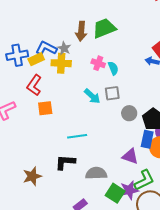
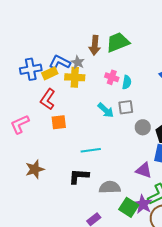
cyan semicircle: (113, 68) -> (127, 82), turned 32
brown star: (32, 176) -> (35, 169), moved
purple star: (129, 190) -> (143, 204), turned -30

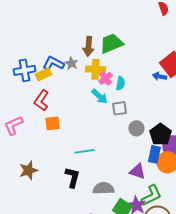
yellow cross: (75, 77) -> (95, 69), moved
pink cross: (112, 77) -> (105, 78), turned 32
cyan arrow: (106, 110) -> (99, 96), moved
black L-shape: (79, 176) -> (72, 177), turned 100

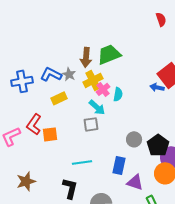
yellow cross: (95, 69) -> (93, 80), turned -30
yellow rectangle: (43, 74) -> (59, 98), moved
red L-shape: (41, 100) -> (34, 124), moved
gray square: (119, 108) -> (91, 124), moved
blue rectangle: (154, 154) -> (119, 165), moved

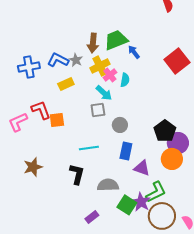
blue arrow: (157, 87) -> (134, 52), moved, turned 40
red L-shape: (34, 124) -> (41, 110), turned 125
gray circle: (134, 139) -> (120, 125), moved

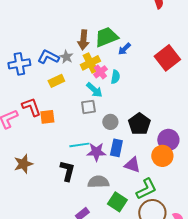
blue arrow: (134, 52) -> (124, 49), turned -96
black pentagon: (165, 131) -> (139, 124), moved
purple star: (141, 202) -> (96, 152), moved, turned -30

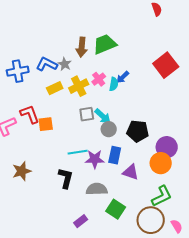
blue arrow: (124, 49) -> (123, 77), moved
yellow cross: (90, 63) -> (79, 86), moved
cyan arrow: (94, 90) -> (103, 116), moved
black pentagon: (139, 124) -> (138, 131), turned -30
green L-shape: (146, 189) -> (162, 196), moved

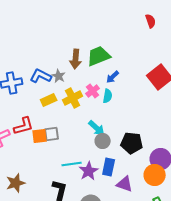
blue arrow: (123, 77) -> (113, 77), moved
red L-shape: (30, 114) -> (24, 126), turned 95
gray square: (87, 114) -> (52, 134), moved
purple star: (95, 159) -> (89, 171), turned -30

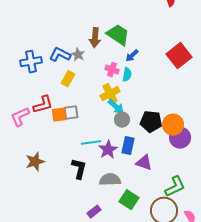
green trapezoid: (99, 56) -> (118, 35), turned 55
pink cross: (93, 91) -> (112, 70), turned -32
yellow cross: (73, 98) -> (110, 94), moved
yellow rectangle: (49, 100) -> (68, 79), turned -35
orange circle: (155, 175) -> (173, 125), moved

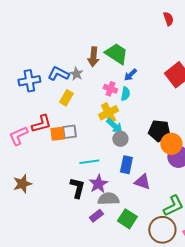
black pentagon: (151, 122) -> (159, 131), moved
purple star: (108, 150) -> (98, 184), moved
brown star: (35, 162) -> (22, 184), moved
purple rectangle: (94, 212) -> (96, 216), moved

